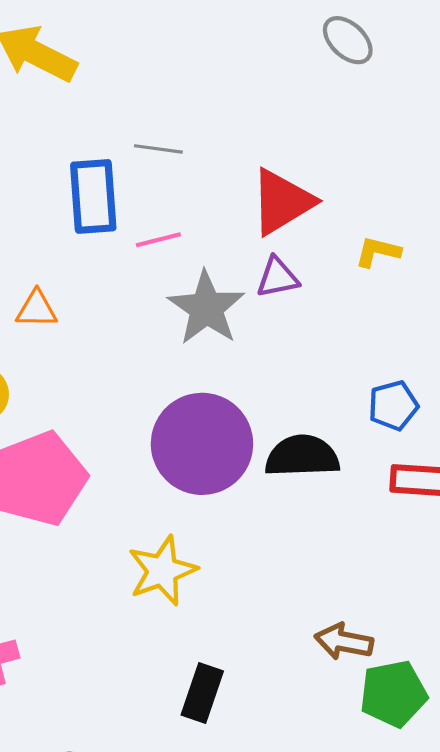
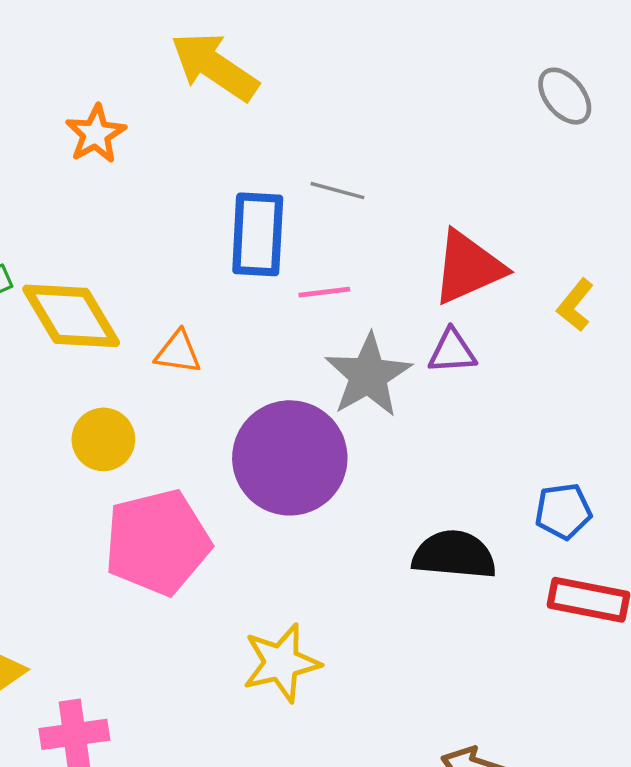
yellow L-shape: (378, 252) -> (575, 305), moved, turned -72
purple circle: (202, 444) -> (290, 458), moved

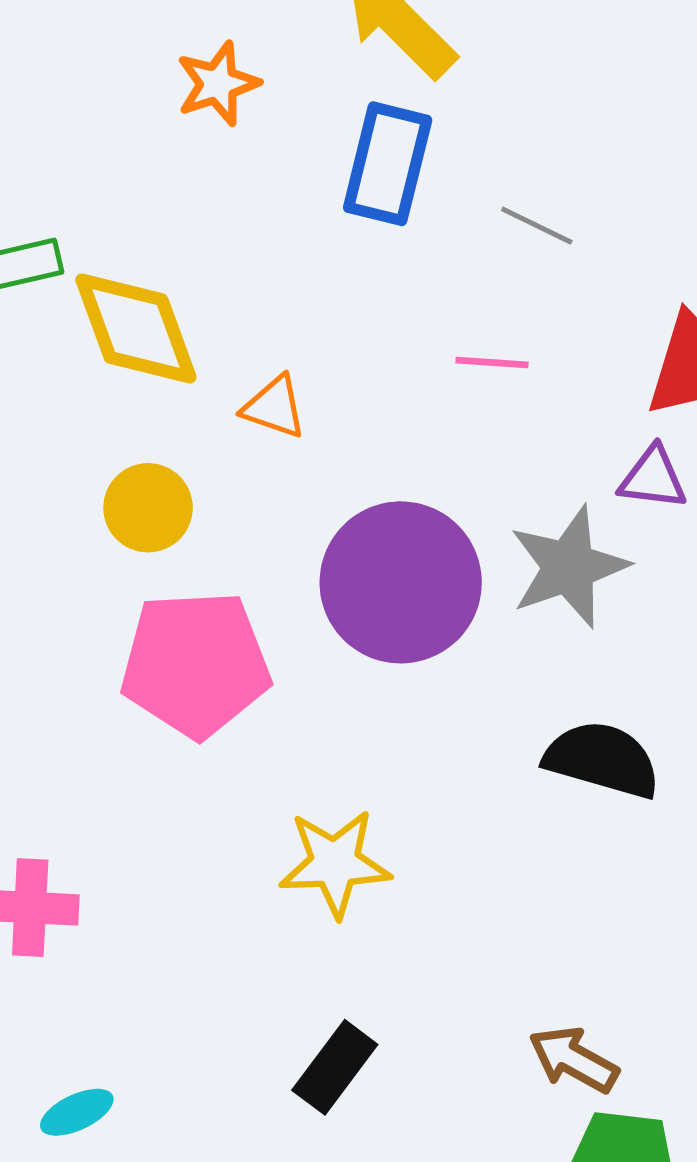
blue rectangle: (258, 234) -> (388, 164), moved
gray star: (368, 375) -> (569, 567), moved

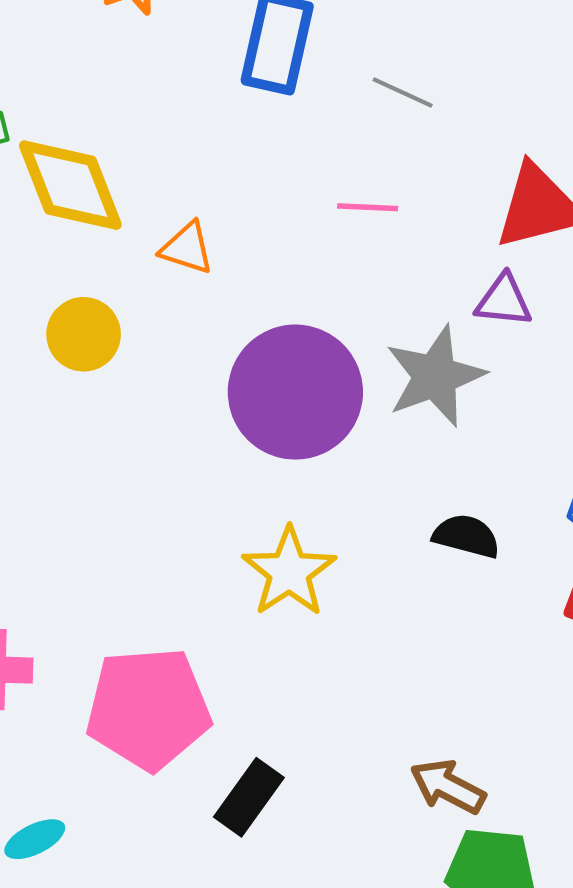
pink pentagon: (195, 664) -> (148, 709), moved
black semicircle: (602, 760) -> (466, 536), size x0.7
yellow star: (335, 863) -> (289, 572), moved, turned -30

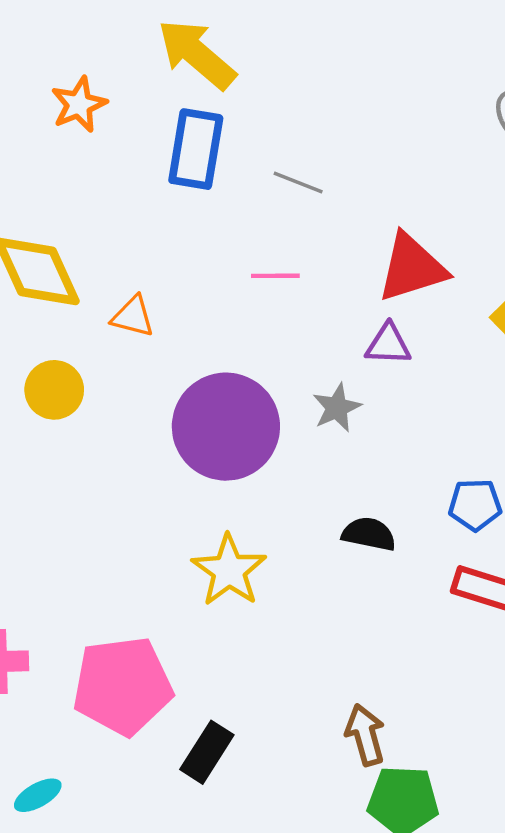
gray star: (435, 376) -> (337, 408), size x0.6
brown arrow: (448, 787) -> (365, 735), turned 50

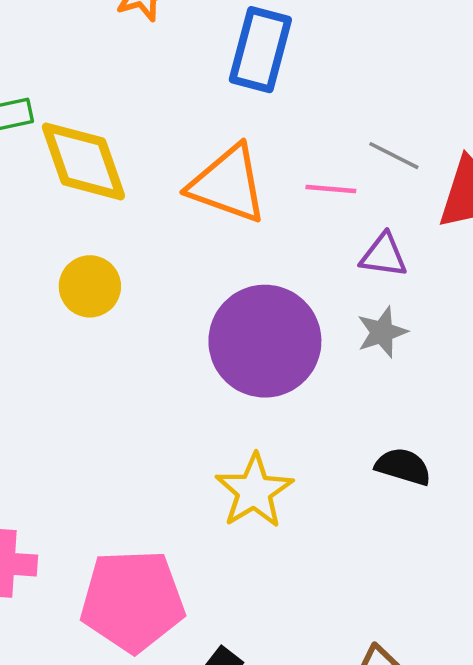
gray line: (298, 183) -> (394, 156), moved
orange triangle: (133, 316) -> (228, 184), moved, size x1.8
purple triangle: (388, 344) -> (384, 255), moved

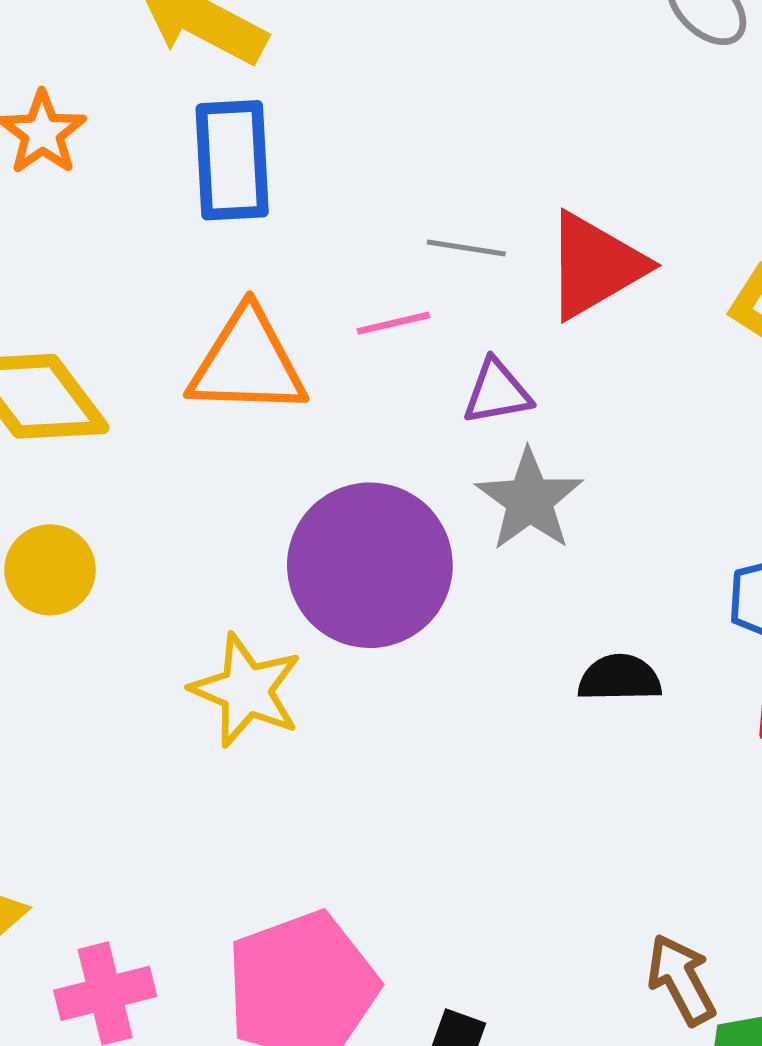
yellow circle: (90, 286) -> (50, 570), moved
gray star: (382, 332) -> (529, 500), size x1.4
yellow star: (254, 491) -> (246, 690), moved

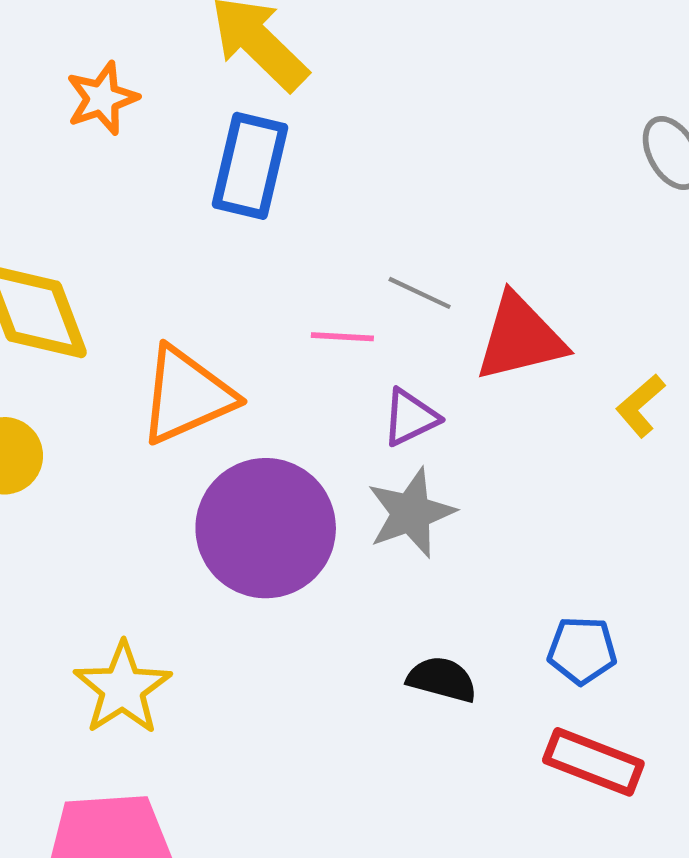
orange triangle: (247, 363) -> (186, 395), moved, turned -42
purple triangle: (497, 392) -> (410, 417), turned -32
yellow star: (246, 690) -> (123, 688), moved

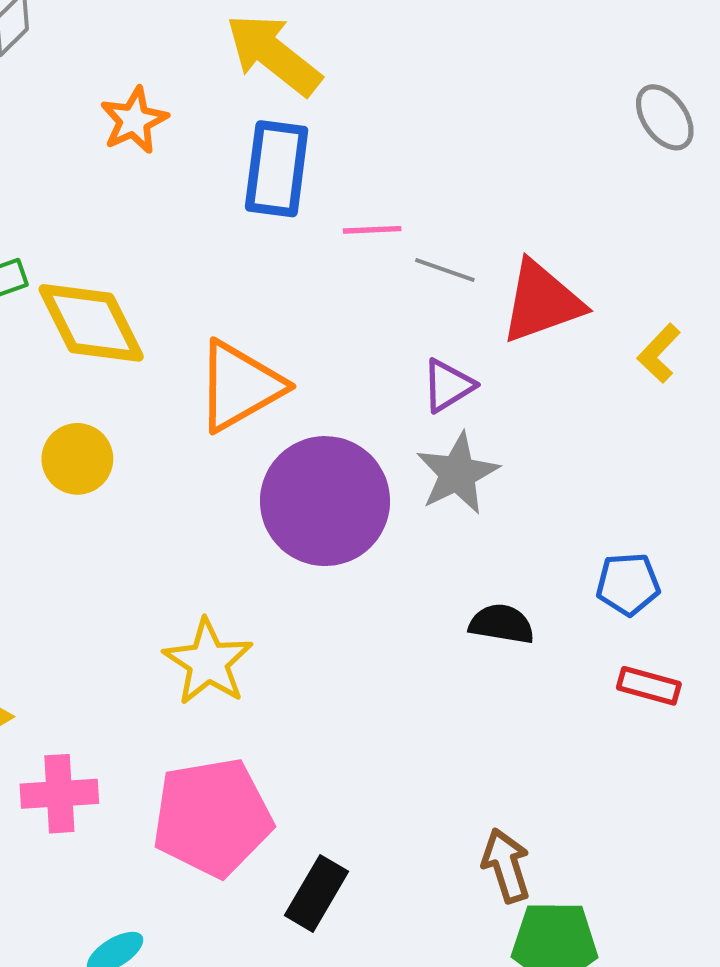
pink line: (342, 337) -> (372, 230), moved
red rectangle: (593, 762) -> (649, 686), size x0.7

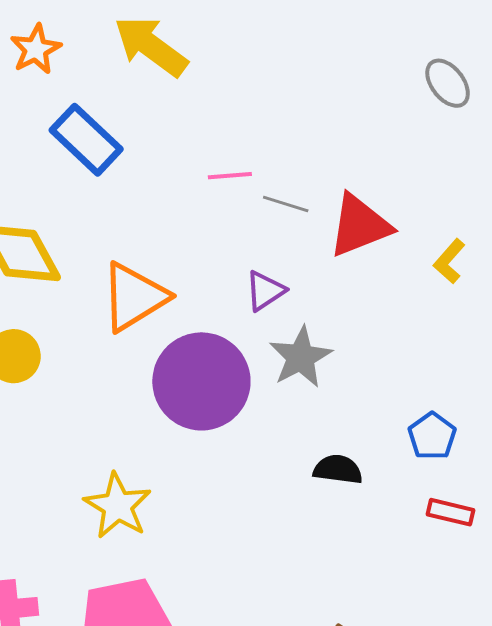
orange star: (134, 120) -> (36, 49), moved
blue rectangle: (277, 169) -> (86, 140), moved, turned -52
purple triangle: (448, 386) -> (265, 291), moved
blue pentagon: (628, 584) -> (432, 436), turned -30

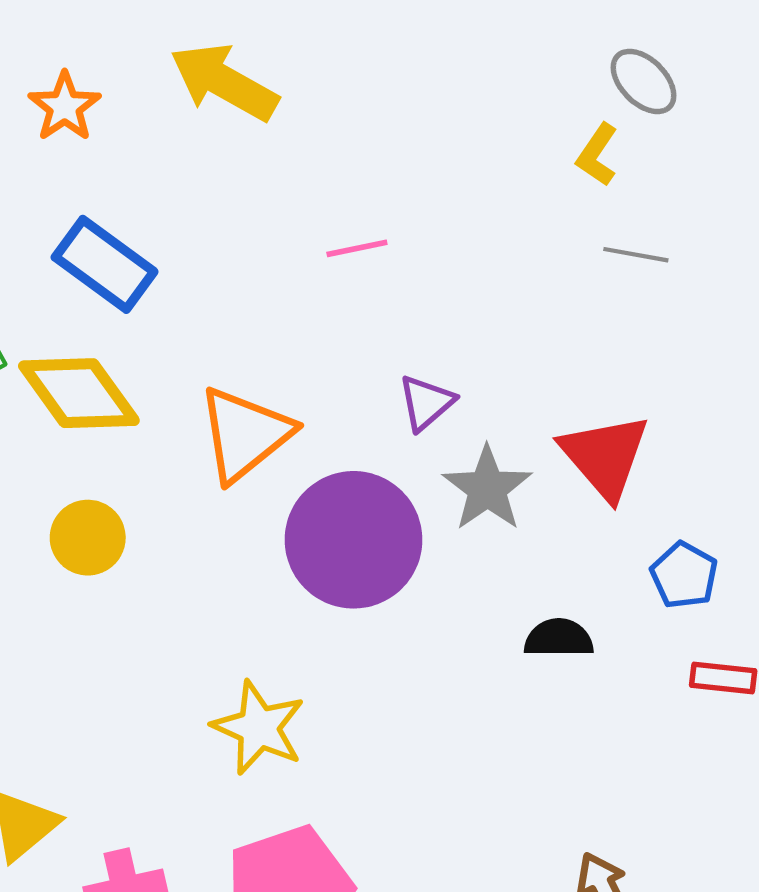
blue rectangle: (86, 140) -> (105, 264), moved
gray line: (286, 204) -> (636, 255), moved
red triangle: (360, 226) -> (605, 456), moved, turned -42
yellow L-shape: (449, 261) -> (597, 155), moved

